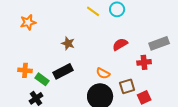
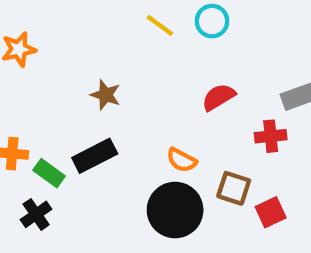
brown square: (127, 86) -> (234, 188), turned 35

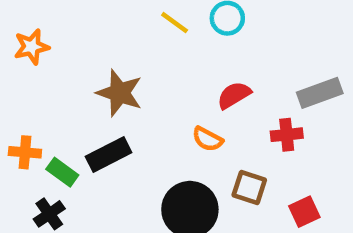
brown star: (106, 95) -> (120, 93), size x1.5
orange semicircle: (182, 160) -> (208, 139), moved
red square: (271, 212) -> (304, 212), moved

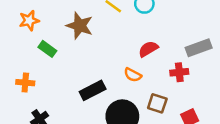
brown star: (120, 93) -> (80, 26), moved
black rectangle: (109, 155) -> (93, 90), moved
green rectangle: (62, 172) -> (47, 49), moved

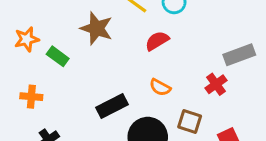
orange star: (29, 20) -> (27, 39), moved
red semicircle: (148, 49) -> (157, 41), moved
red cross: (179, 72) -> (216, 84), turned -30

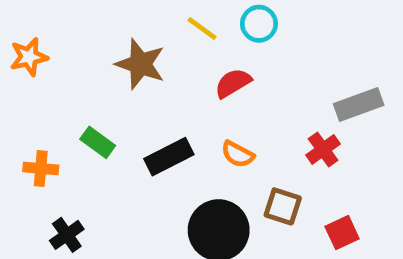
orange star: (27, 39) -> (29, 57), moved
green rectangle: (58, 56) -> (98, 142), moved
black rectangle: (112, 106) -> (169, 157), moved

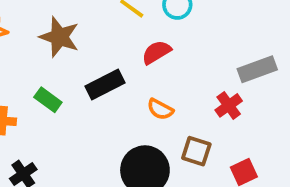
brown star: (140, 64) -> (59, 37), moved
black rectangle: (169, 157) -> (105, 85), moved

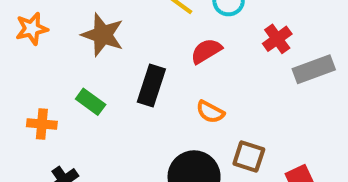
black rectangle: (105, 85) -> (151, 85), turned -45
red cross: (229, 105) -> (277, 39), moved

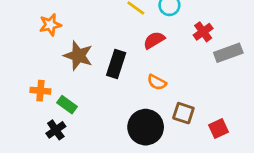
orange star: (32, 29) -> (50, 25), moved
brown star: (103, 35) -> (78, 56), moved
green rectangle: (91, 102) -> (67, 105), moved

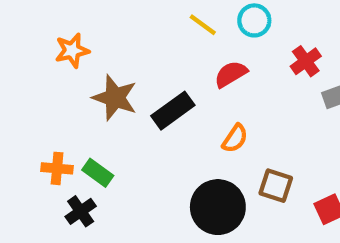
black rectangle: (116, 64) -> (173, 111), turned 36
orange semicircle: (157, 82) -> (235, 138), turned -84
orange cross: (40, 91) -> (57, 168), moved

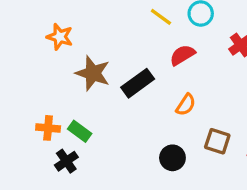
orange star: (72, 50) -> (60, 37), turned 30
black circle: (218, 207) -> (172, 158), size x0.6

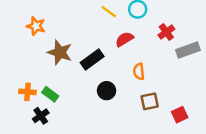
orange semicircle: (186, 105) -> (139, 72), moved, turned 140
brown square: (217, 141) -> (150, 101), turned -30
black circle: (172, 158) -> (107, 91), moved

